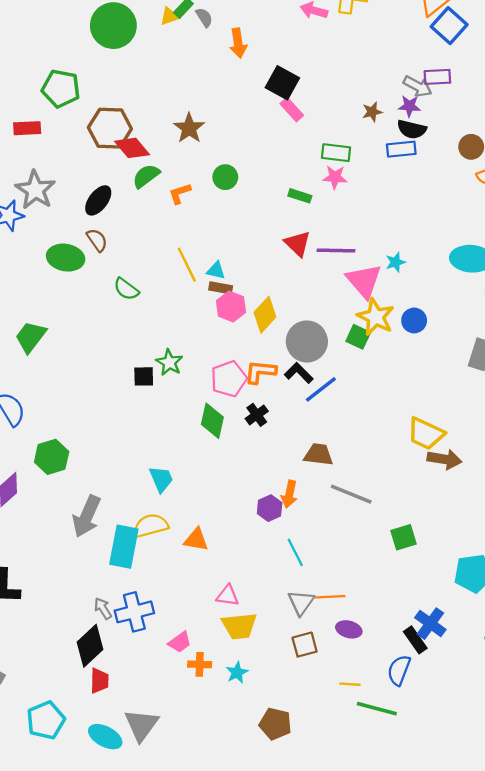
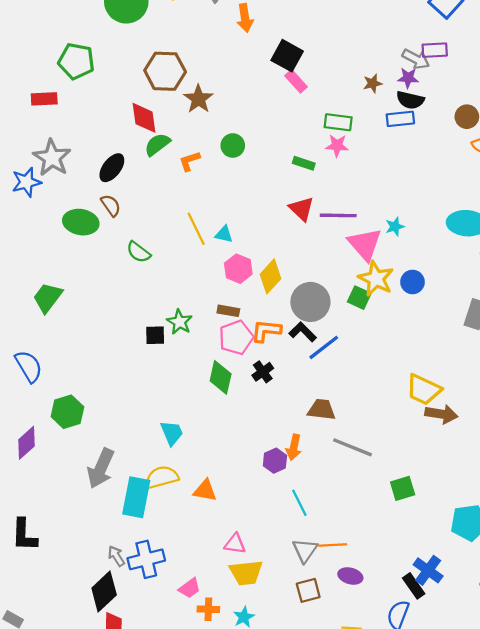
brown hexagon: (110, 128) -> (165, 71), moved
red diamond: (132, 148) -> (144, 118), turned 32
brown rectangle: (221, 288) -> (228, 311), moved

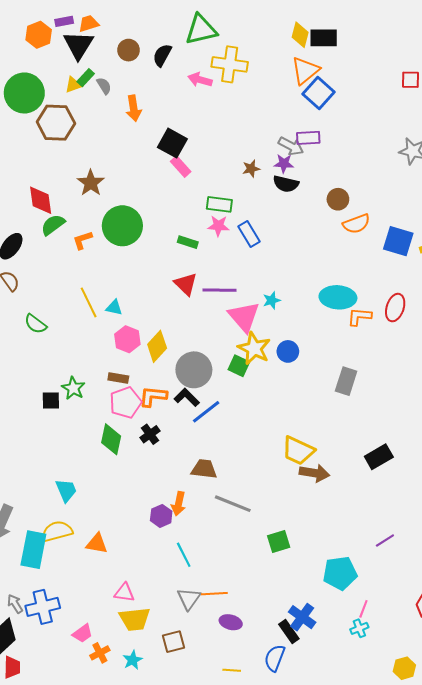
brown hexagon: (165, 71) -> (56, 123), moved
blue rectangle: (400, 119) -> (249, 234), moved, turned 65
green circle: (233, 146) -> (122, 226), size x1.8
brown square: (308, 590) -> (173, 642), moved
orange cross: (208, 609) -> (100, 653), turned -30

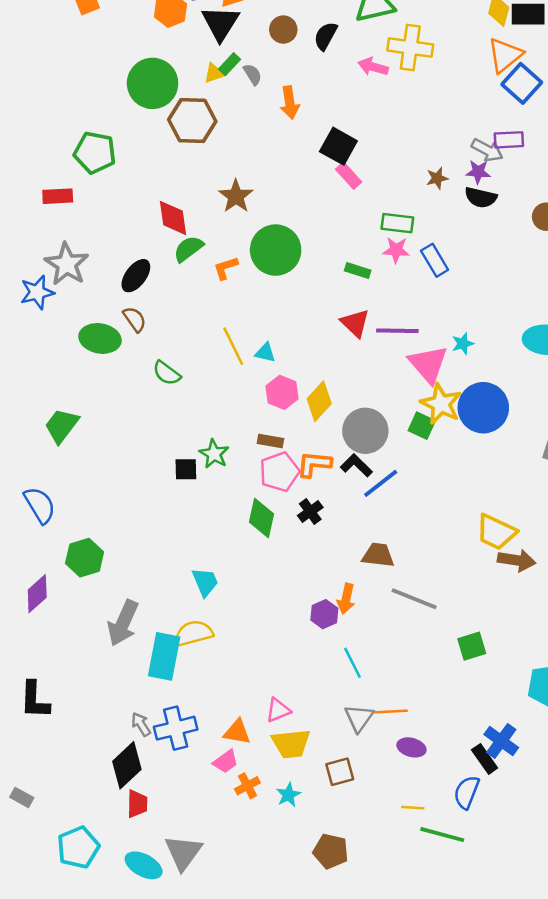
blue circle: (288, 351) -> (483, 408), size x1.8
orange triangle: (97, 544) -> (237, 732), moved
pink triangle: (124, 593) -> (278, 710), turned -30

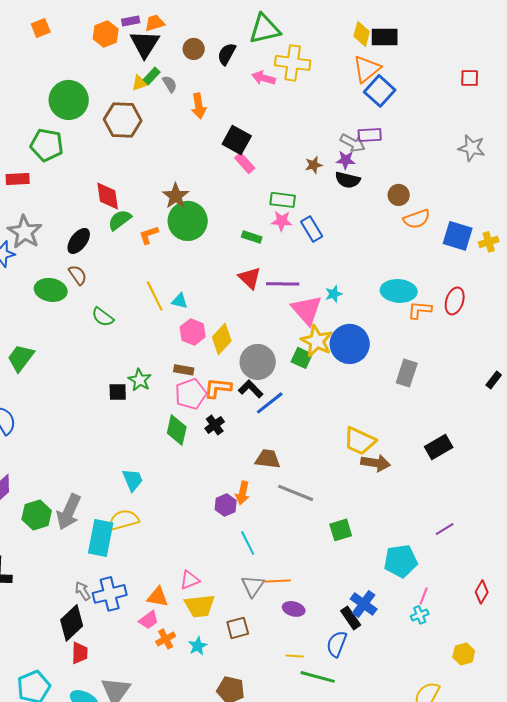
green circle: (153, 83) -> (69, 100), moved
brown star: (236, 196) -> (176, 196), moved
green hexagon: (85, 558) -> (37, 515), moved

